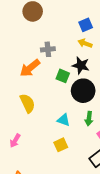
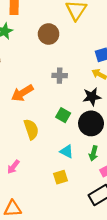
black star: (81, 65) -> (92, 97), turned -30
orange arrow: (30, 68) -> (22, 93), moved
green square: (63, 76) -> (63, 115), moved

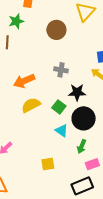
black star: (92, 97) -> (77, 92), moved
yellow semicircle: (31, 129) -> (31, 105), moved, turned -108
cyan triangle: (67, 151) -> (62, 131), moved

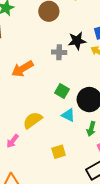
black star: (77, 92) -> (77, 41), moved
yellow semicircle: (31, 105) -> (33, 120), moved

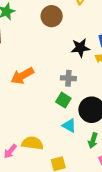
gray cross: (59, 52) -> (68, 78), moved
yellow semicircle: (33, 120) -> (32, 143), moved, turned 42

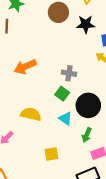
black star: (80, 48) -> (86, 24), moved
yellow semicircle: (32, 143) -> (31, 114), moved

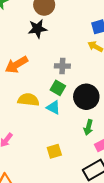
black star: (86, 24) -> (37, 29), moved
yellow semicircle: (31, 114) -> (28, 100), moved
cyan triangle: (65, 118) -> (53, 107), moved

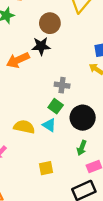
orange arrow: (17, 65) -> (18, 60), moved
yellow semicircle: (28, 100) -> (24, 127), moved

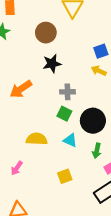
black star: (41, 46) -> (52, 64), moved
orange arrow: (18, 60) -> (21, 89), moved
cyan triangle: (49, 125) -> (70, 140), moved

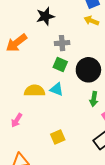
cyan triangle: (70, 140) -> (57, 89), moved
yellow square: (65, 176) -> (58, 137), moved

